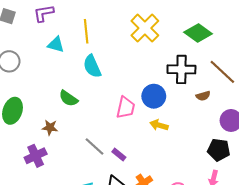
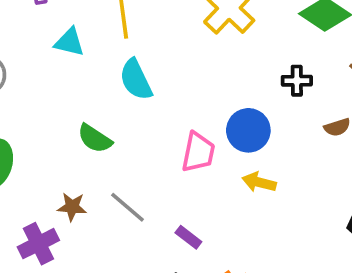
black cross: (181, 69) -> (297, 81), size x0.6
brown star: (50, 128) -> (72, 207), moved
gray line: (94, 147) -> (128, 207), moved

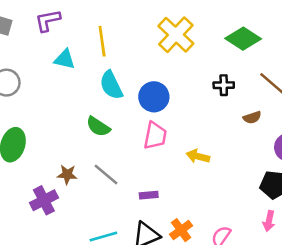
blue circle: (248, 130) -> (154, 97), moved
green semicircle: (95, 139) -> (98, 127), moved
purple rectangle: (188, 237) -> (149, 195), turned -42

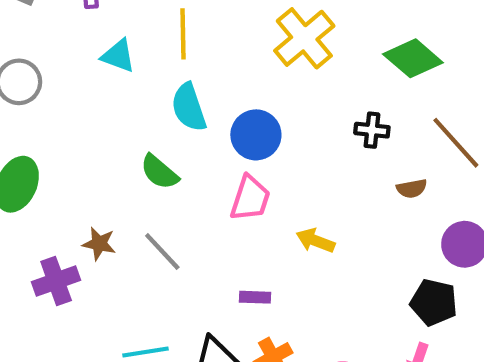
purple rectangle: (149, 195) -> (255, 297), moved

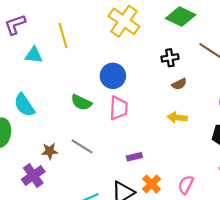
cyan semicircle: (189, 107) -> (24, 105), moved
green semicircle: (159, 172) -> (81, 102), moved
brown semicircle: (412, 189) -> (179, 84), moved
yellow arrow: (315, 241) -> (177, 117), moved

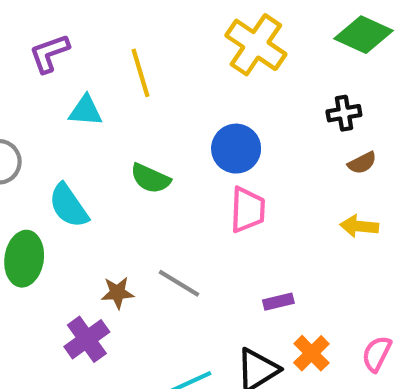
green semicircle: (81, 102) -> (150, 178), moved

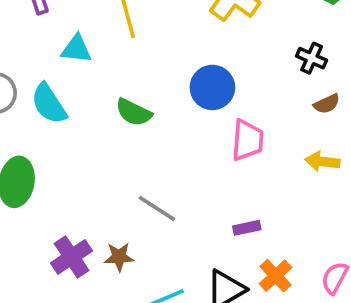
black cross: (344, 113) -> (312, 58), turned 32
cyan semicircle: (69, 206) -> (49, 104), moved
pink trapezoid: (248, 210) -> (247, 140), moved
brown star: (117, 293) -> (119, 257), moved

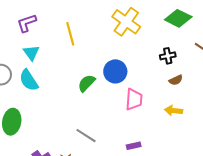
cyan triangle: (76, 49) -> (31, 53), moved, turned 48
black cross: (312, 58) -> (168, 56), turned -35
green semicircle: (134, 112) -> (87, 83), moved, turned 108

